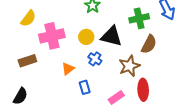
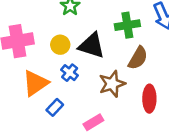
orange triangle: (68, 69) -> (35, 83), size x1.6
blue rectangle: (85, 87) -> (55, 107), turned 56
red ellipse: (143, 90) -> (149, 99), moved

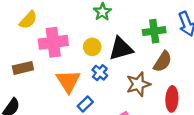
black triangle: (92, 46) -> (121, 49), turned -35
orange triangle: (35, 83) -> (68, 81), turned -30

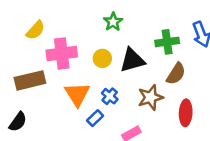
brown rectangle: (23, 68) -> (30, 80), size x1.4
blue cross: (100, 73) -> (110, 96), moved

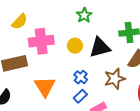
orange triangle: (77, 94) -> (45, 87), moved
blue rectangle: (95, 118) -> (80, 96), moved

